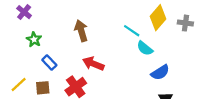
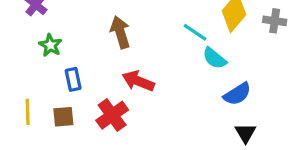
blue rectangle: (49, 63) -> (73, 79), turned 32
yellow line: (19, 84) -> (28, 112), turned -49

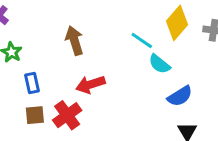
red arrow: (138, 81) -> (91, 84), turned -40
brown square: (63, 117) -> (35, 115), moved

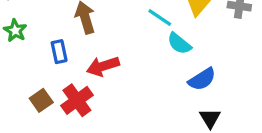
blue rectangle: (32, 83) -> (59, 52), moved
brown square: (35, 115) -> (41, 100), turned -30

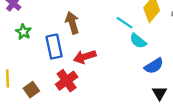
blue rectangle: (59, 52) -> (54, 47), size x1.5
brown square: (41, 100) -> (31, 90), moved

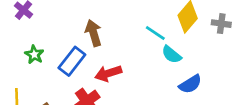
green star: (23, 32) -> (34, 55), moved
blue rectangle: (54, 47) -> (72, 61), turned 50

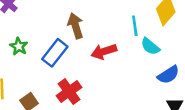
cyan line: (155, 33) -> (135, 26), turned 48
red arrow: (108, 73) -> (104, 52), moved

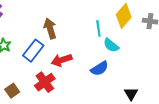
red arrow: (104, 52) -> (62, 60), moved
blue semicircle: (168, 75) -> (100, 68), moved

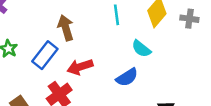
cyan line: (98, 28) -> (117, 15), moved

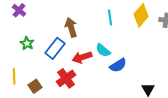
cyan semicircle: (141, 49) -> (103, 50), moved

